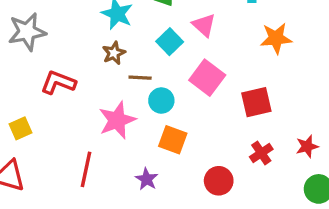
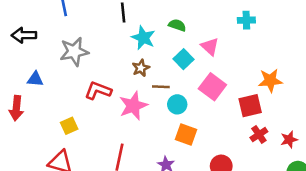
orange star: (276, 38) -> (270, 80), moved
pink star: (117, 120) -> (133, 106), moved
red cross: (261, 153) -> (259, 135), moved

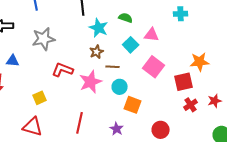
pink triangle: (210, 47) -> (152, 35), turned -35
cyan circle: (177, 104) -> (120, 87), moved
red star: (289, 140) -> (215, 101), moved

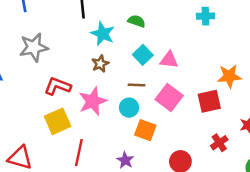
pink triangle: (152, 35) -> (169, 60), moved
brown line: (113, 67) -> (137, 85), moved
pink square: (154, 67) -> (169, 98), moved
yellow square: (40, 98) -> (58, 121), moved, size x1.5
red cross: (191, 105) -> (219, 143), moved

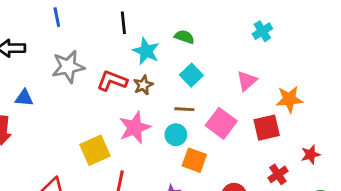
cyan cross: (205, 16) -> (262, 31), turned -30
pink triangle: (169, 60) -> (247, 81), moved, turned -48
red L-shape: (58, 86) -> (112, 81), moved

